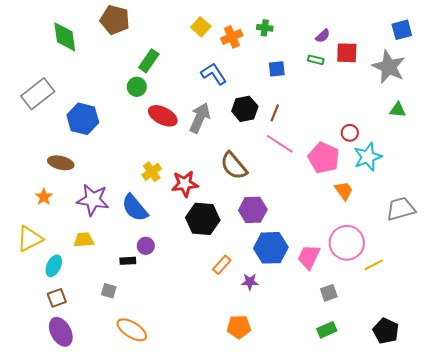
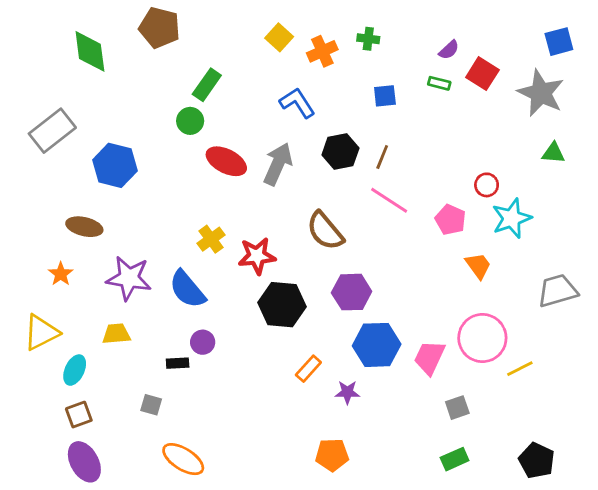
red square: (347, 53) -> (482, 74), turned 30
pink pentagon: (324, 158) -> (450, 220), size x0.7

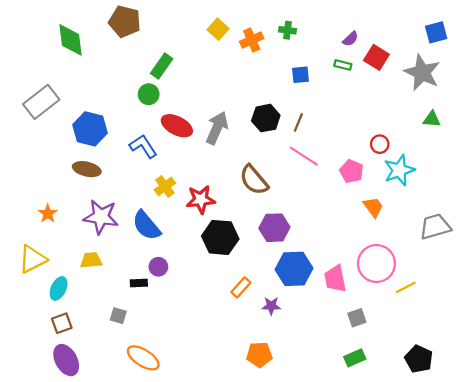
blue L-shape: (297, 103) -> (143, 146), moved
brown ellipse: (84, 227) -> (87, 169), moved
pink trapezoid: (429, 357) -> (335, 279), turned -36

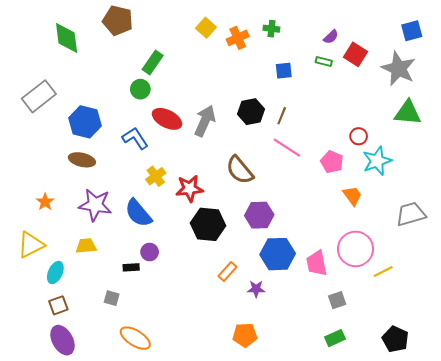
green triangle: (432, 119) -> (408, 113), size x1.6

